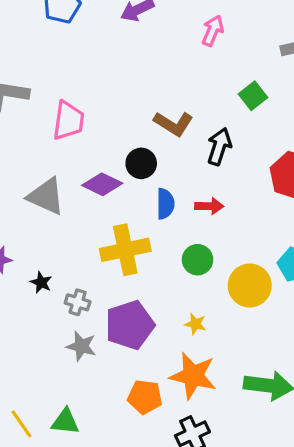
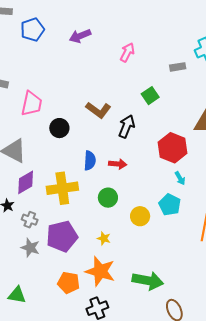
black circle: (141, 163) -> (59, 128), moved
purple diamond: (102, 184) -> (26, 182), moved, turned -60
yellow circle: (250, 285) -> (140, 216), size x0.7

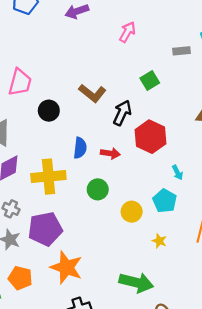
red hexagon: (173, 148) -> (150, 137), moved
yellow star: (104, 238) -> (159, 241), moved
orange star: (100, 271) -> (66, 267), moved
orange pentagon: (69, 283) -> (20, 278), moved

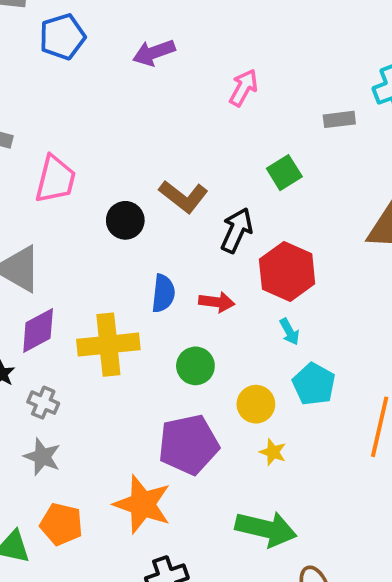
black circle: (49, 111) -> (125, 220), moved
cyan arrow: (178, 172) -> (289, 332), moved
purple pentagon: (45, 229) -> (188, 445), moved
yellow star: (159, 241) -> (273, 452), moved

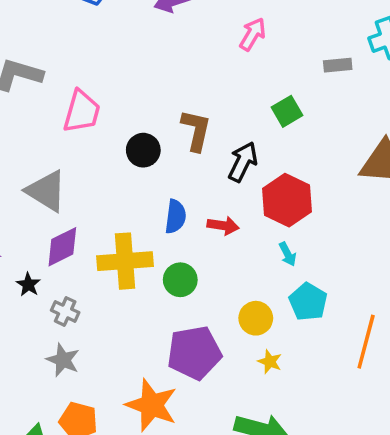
brown L-shape: (184, 196) -> (196, 130), turned -117
green circle: (195, 366) -> (180, 280), moved

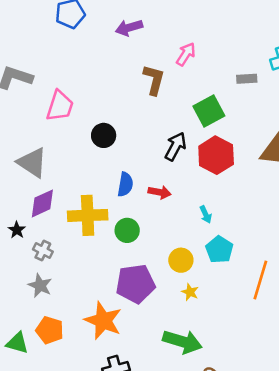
green square: (287, 111) -> (209, 111), size x1.4
brown L-shape: (196, 130) -> (154, 80), moved
red hexagon: (287, 200) -> (216, 155), moved

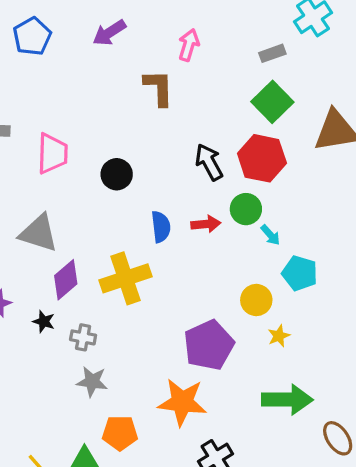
green square: (209, 111) -> (272, 102), moved
black arrow: (175, 146) -> (209, 162), turned -40
green circle: (127, 230) -> (246, 209), moved
yellow star: (190, 292) -> (279, 336), turned -30

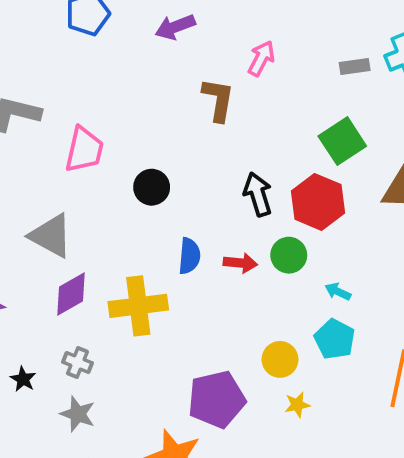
gray rectangle: (272, 53) -> (355, 66), moved
cyan arrow: (270, 235) -> (338, 292), moved, turned 145
black star: (44, 322) -> (23, 379), moved

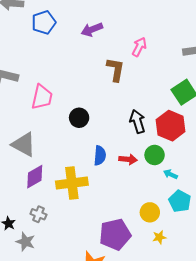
cyan arrow: (338, 292) -> (170, 174), moved
gray star: (78, 414) -> (26, 242), moved

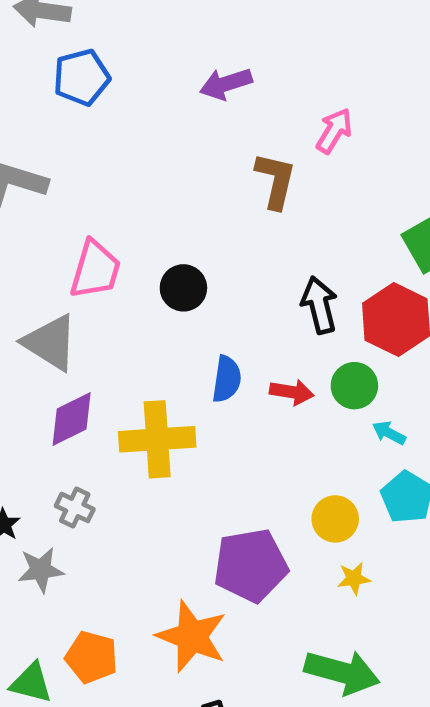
blue pentagon: (44, 22) -> (81, 77), moved
pink trapezoid: (42, 97) -> (95, 270), moved
gray star: (26, 242) -> (41, 570), turned -30

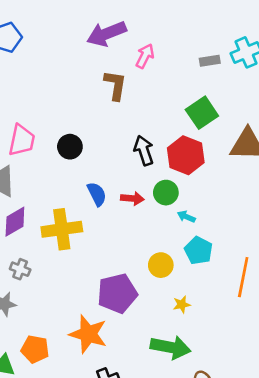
purple arrow: (226, 84) -> (106, 34), moved, size x1.4
blue semicircle: (227, 379) -> (97, 194), turned -30
yellow star: (354, 578) -> (182, 304), moved

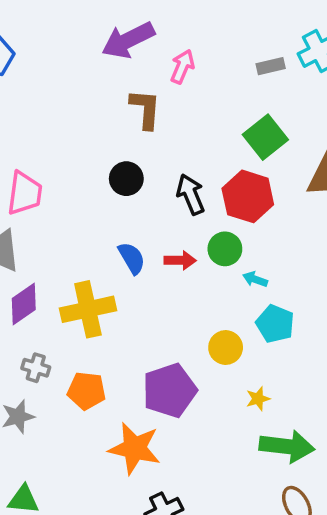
black circle: (70, 147) -> (126, 179), moved
green arrow: (171, 347) -> (287, 446), moved
orange pentagon: (35, 349) -> (86, 391), moved

